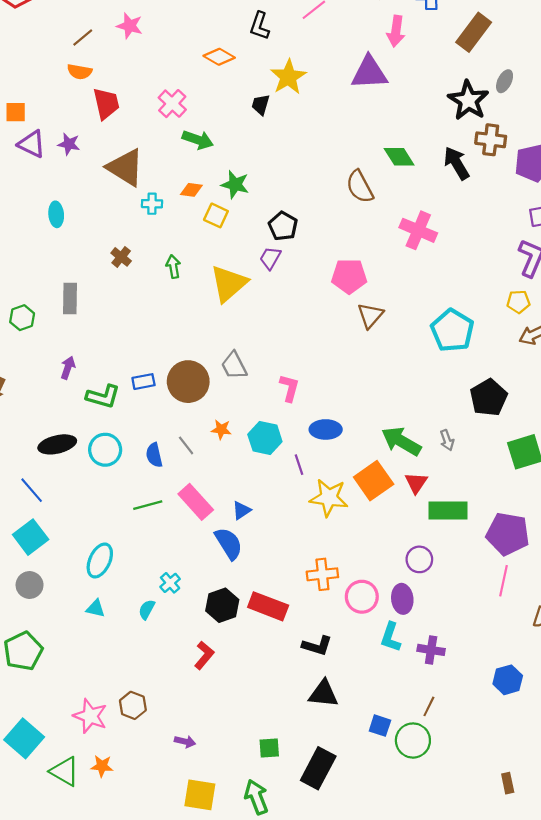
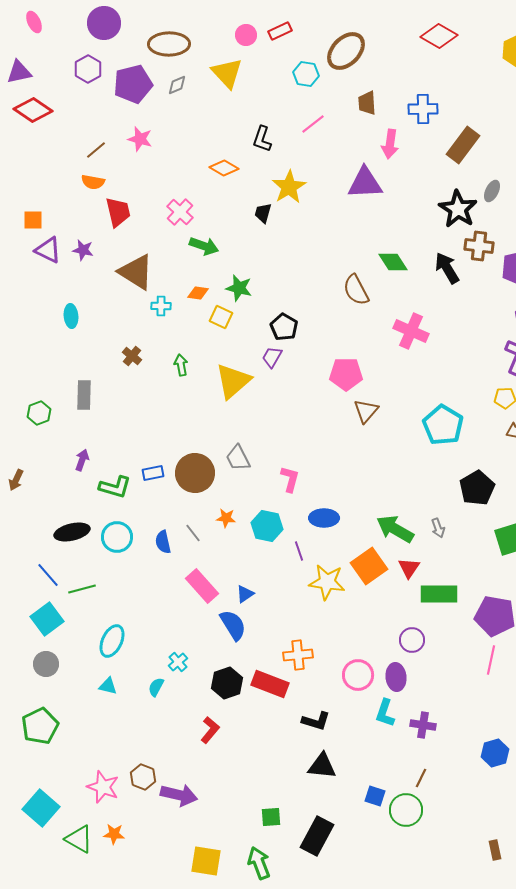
green line: (148, 505) -> (82, 589), moved
orange cross: (322, 574) -> (298, 655), moved
purple arrow: (185, 742) -> (179, 795), moved, size x1.8

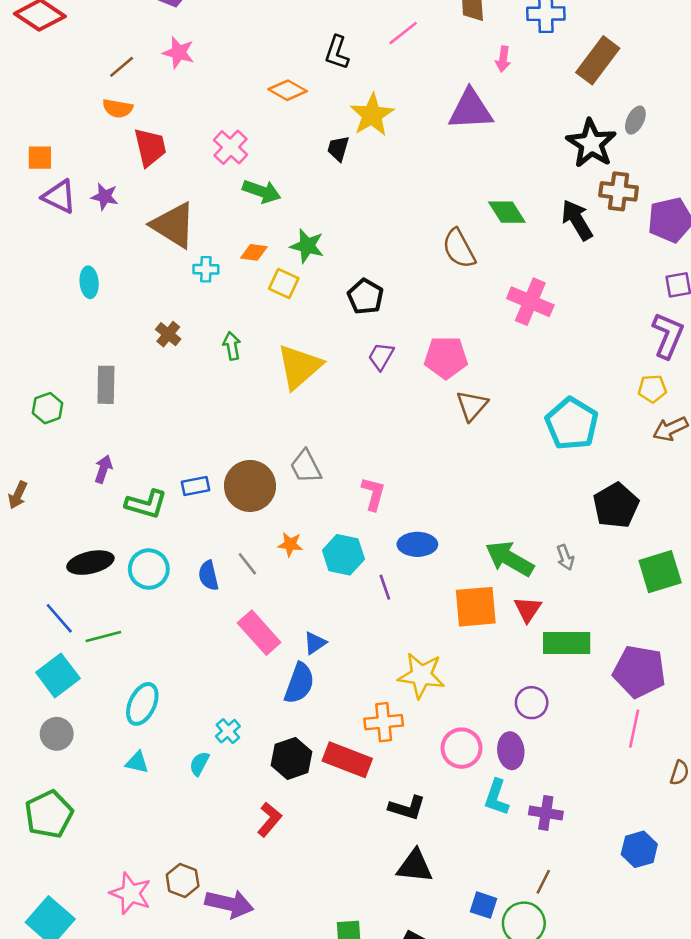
pink arrow: (390, 144) -> (503, 59), size x0.7
purple trapezoid: (272, 357) -> (381, 356), moved
orange square: (369, 566) -> (476, 607), turned 30
yellow star: (327, 582) -> (421, 675), moved
blue semicircle: (233, 625) -> (299, 683), turned 52

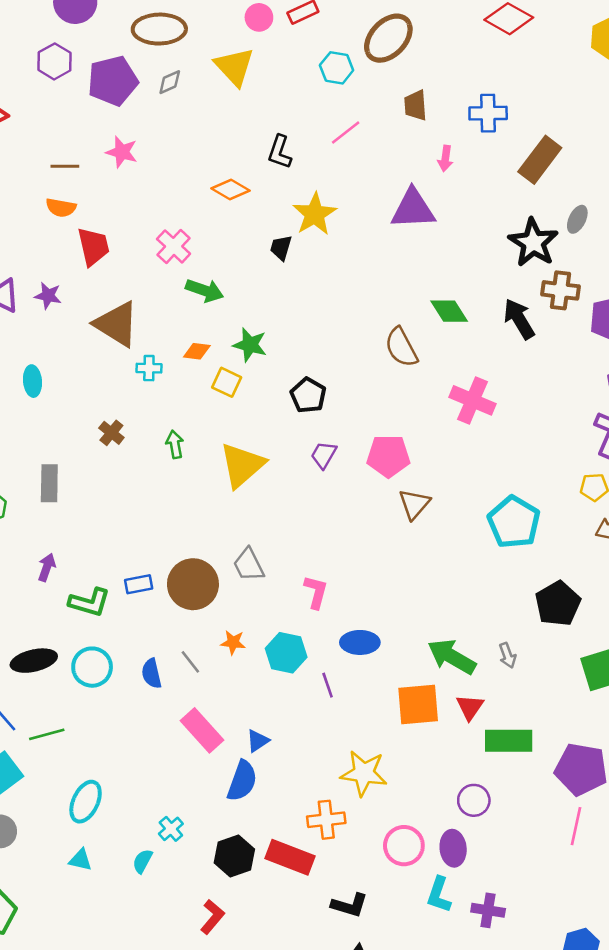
brown line: (122, 67) -> (65, 166), turned 40

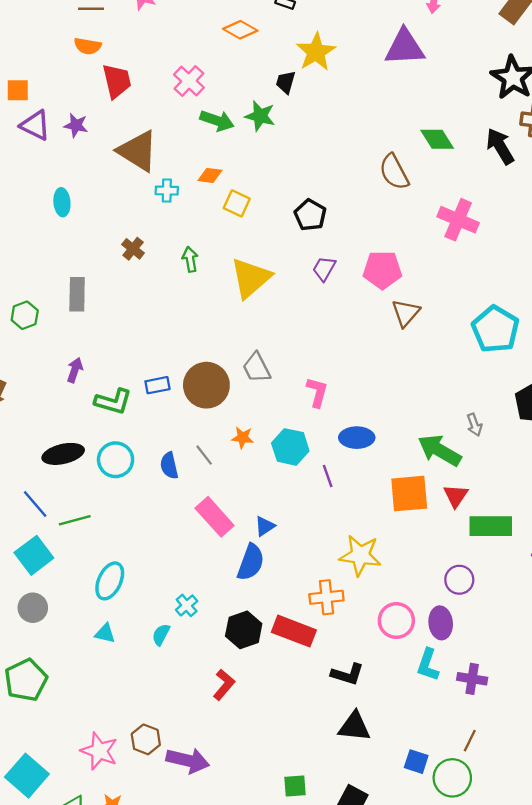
green star: (250, 345) -> (260, 116), moved
gray arrow: (507, 655) -> (474, 425), moved

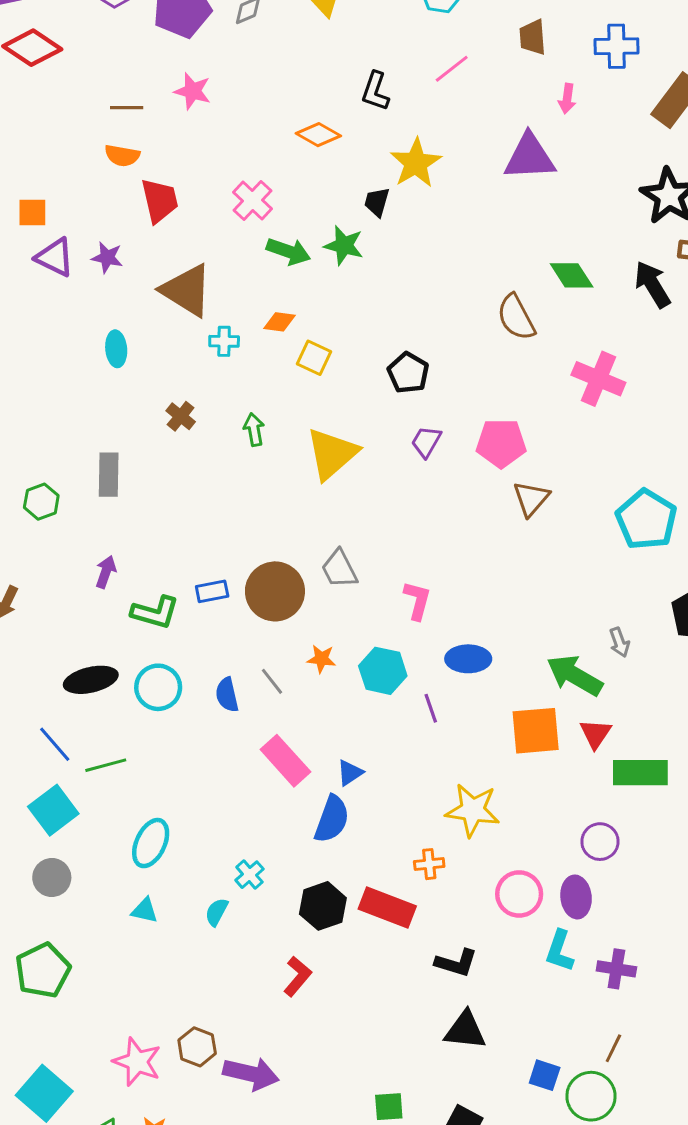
cyan ellipse: (62, 202) -> (116, 349), moved
orange cross: (326, 597) -> (429, 864), size x0.7

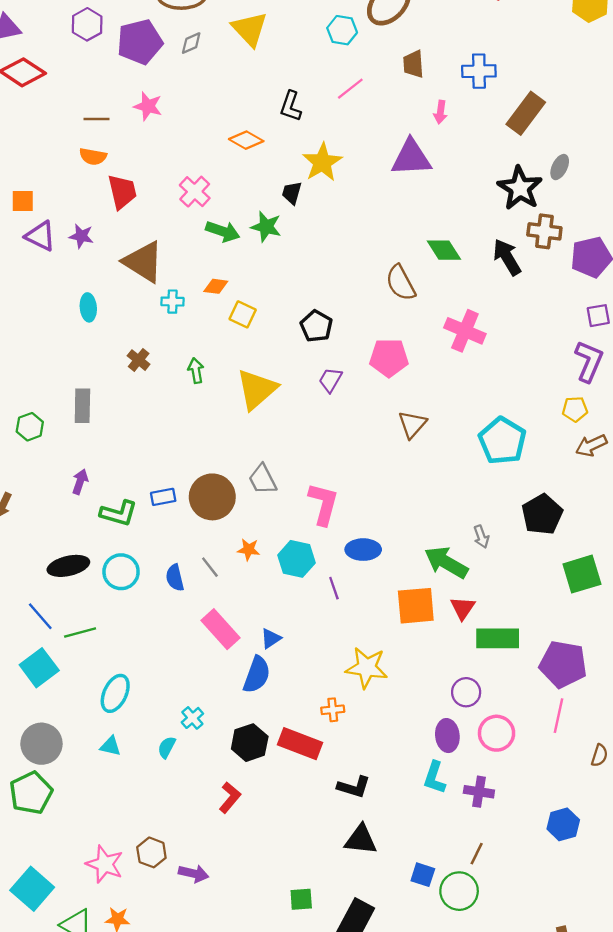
pink pentagon: (501, 443) -> (389, 358), moved
pink L-shape: (417, 600) -> (323, 504), size x1.4
gray circle: (52, 878) -> (41, 744), moved, size x1.4
pink circle: (519, 894) -> (497, 733), moved
purple arrow: (251, 1074) -> (194, 874), size x0.7

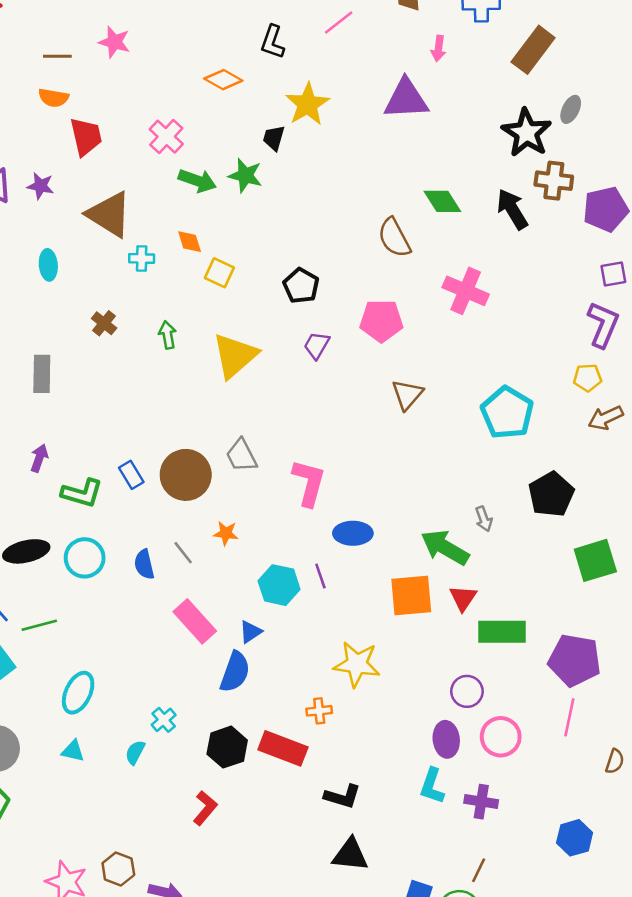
orange diamond: (216, 286) -> (190, 242), turned 65
blue rectangle: (163, 497) -> (131, 475), turned 70
cyan hexagon: (296, 559) -> (279, 585), moved

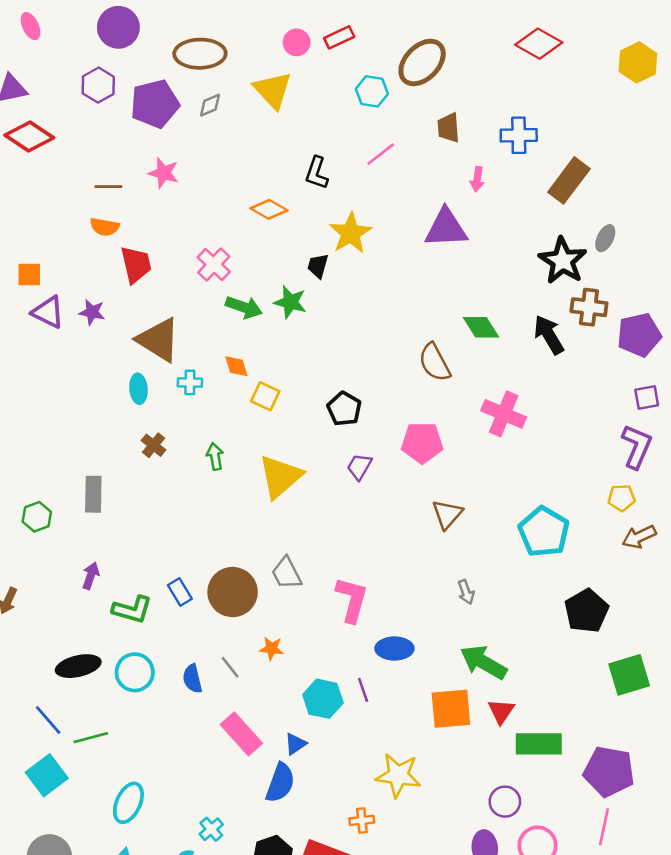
cyan ellipse: (48, 265) -> (138, 389), moved
gray arrow: (484, 519) -> (466, 592), moved

